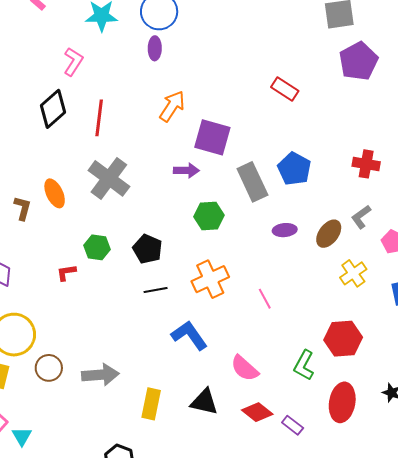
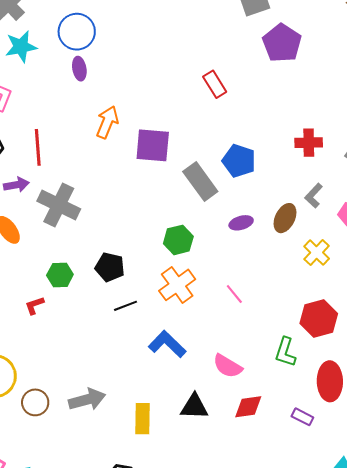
red rectangle: (285, 89) -> (215, 84), turned 36
purple arrow: (186, 170) -> (16, 185), moved
green hexagon: (209, 216) -> (178, 240), moved
red diamond: (257, 412) -> (248, 407), turned -36
purple rectangle: (293, 425) -> (302, 417), moved

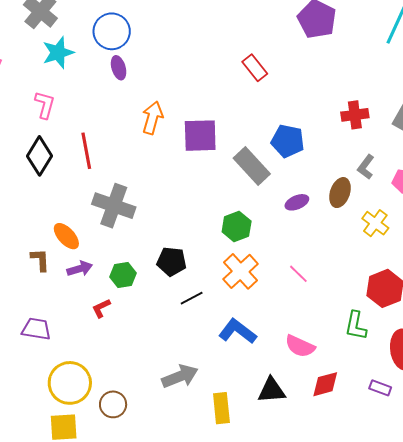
purple arrow: (16, 185) -> (80, 269), moved
gray arrow: (87, 400) -> (180, 376), moved

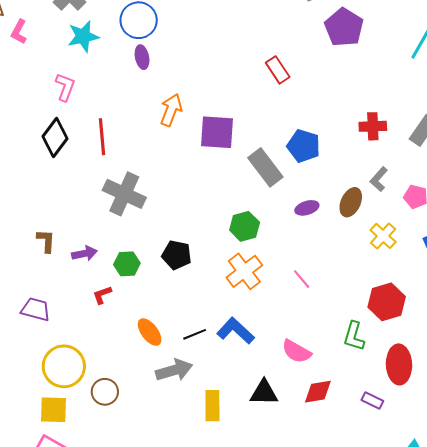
orange ellipse: (66, 236) -> (150, 332), moved
black line: (192, 298) -> (195, 334), moved

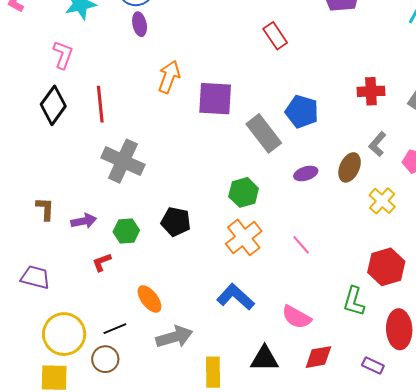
black line: (195, 334) -> (115, 329), moved

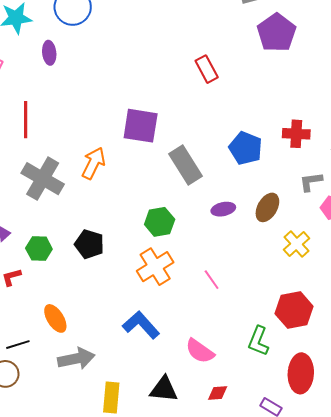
purple ellipse: (140, 24) -> (49, 53), moved
orange arrow: (169, 77) -> (93, 163), moved
blue pentagon: (302, 112) -> (245, 148), moved
gray L-shape: (377, 144) -> (311, 182), moved, turned 35
red diamond: (318, 357) -> (218, 393), size x0.7

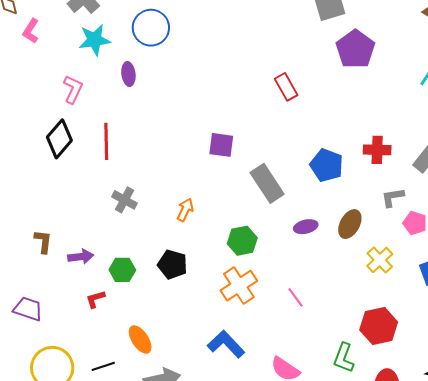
purple square: (141, 126) -> (221, 145), size x0.7
orange arrow: (93, 163) -> (185, 210), moved, size x0.7
gray cross: (43, 179) -> (124, 200), size x0.6

